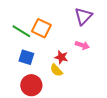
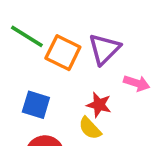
purple triangle: (83, 16) -> (104, 49), moved
green line: (21, 31) -> (27, 36), moved

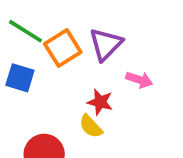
orange square: (63, 53) -> (63, 48), turned 32
blue square: (36, 105) -> (20, 78), moved

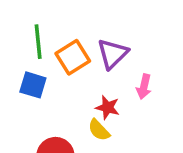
green line: (25, 31) -> (38, 42), turned 52
pink arrow: (139, 80) -> (144, 87), turned 85

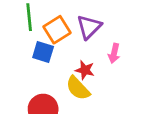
blue square: (33, 85) -> (43, 52), moved
yellow semicircle: (99, 130) -> (78, 88), size x1.4

